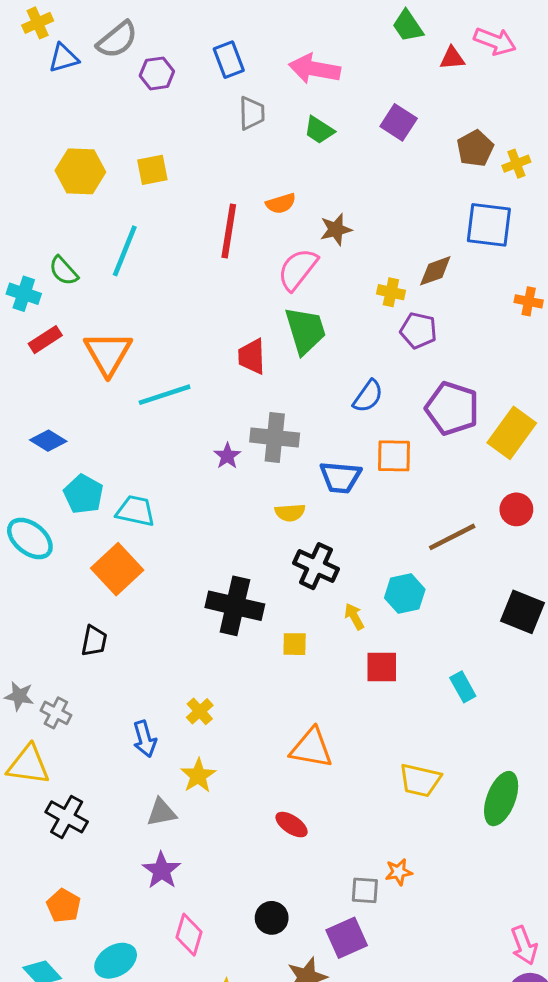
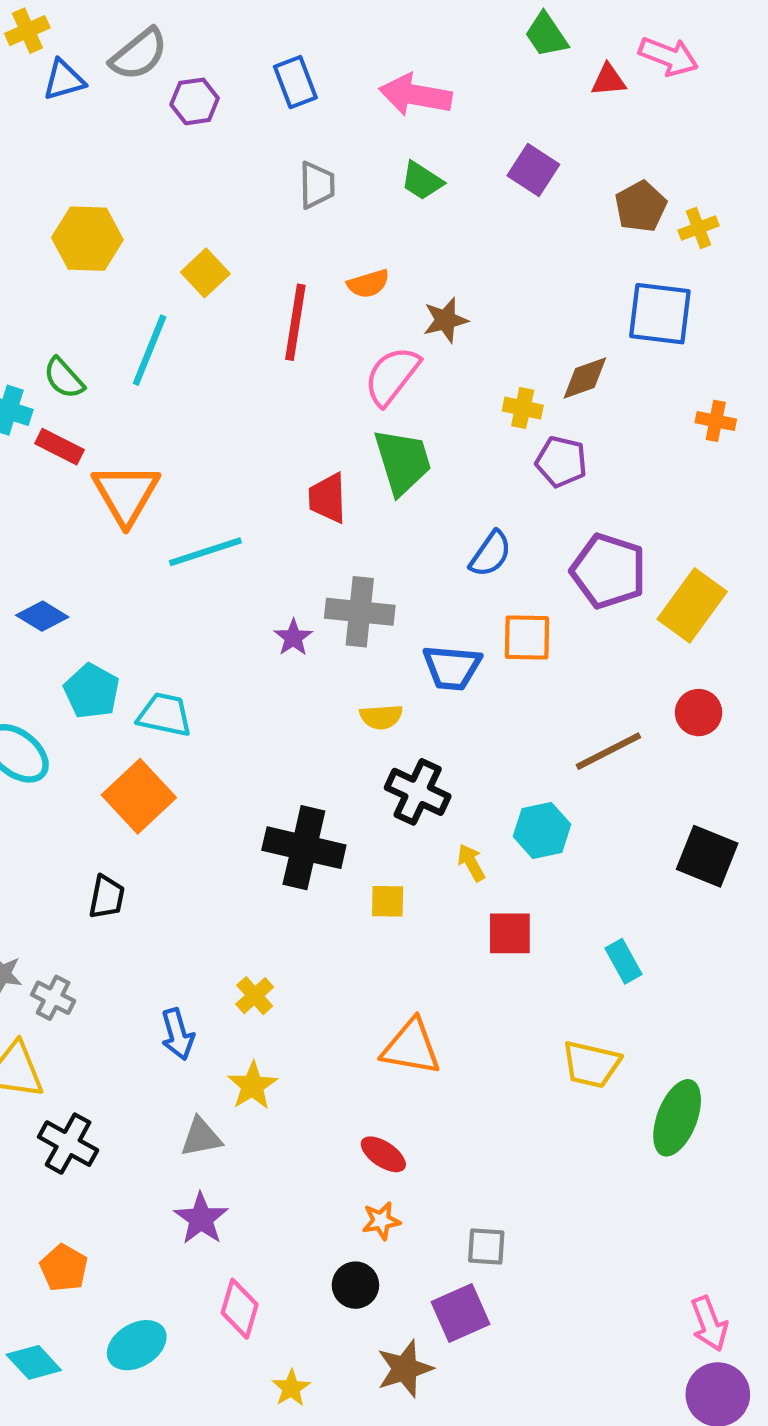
gray trapezoid: (252, 113) -> (317, 185), moved
yellow square: (152, 170) -> (205, 273), moved, turned -32
red rectangle: (45, 340) -> (60, 447), moved, turned 60
yellow trapezoid: (420, 780) -> (591, 1064), moved
orange star: (399, 872) -> (381, 1221), moved

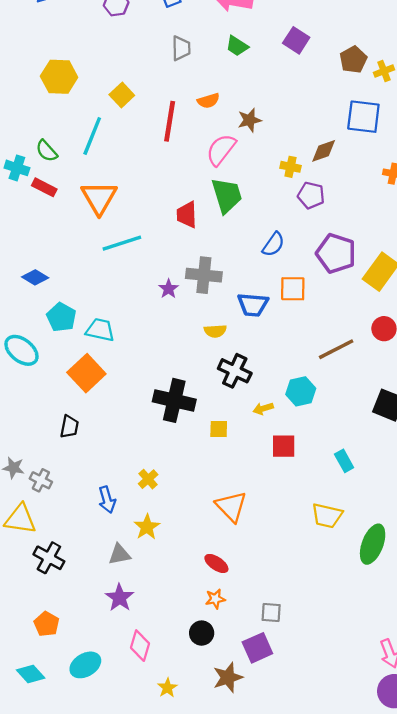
orange triangle: (126, 494) -> (99, 198), moved
yellow arrow: (471, 863) -> (263, 408), turned -78
orange triangle: (411, 1047) -> (231, 506), turned 36

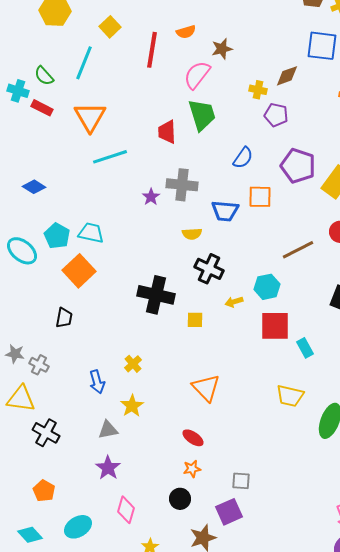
cyan pentagon: (61, 317) -> (57, 236), moved
red square: (284, 446) -> (275, 326), moved, size x1.4

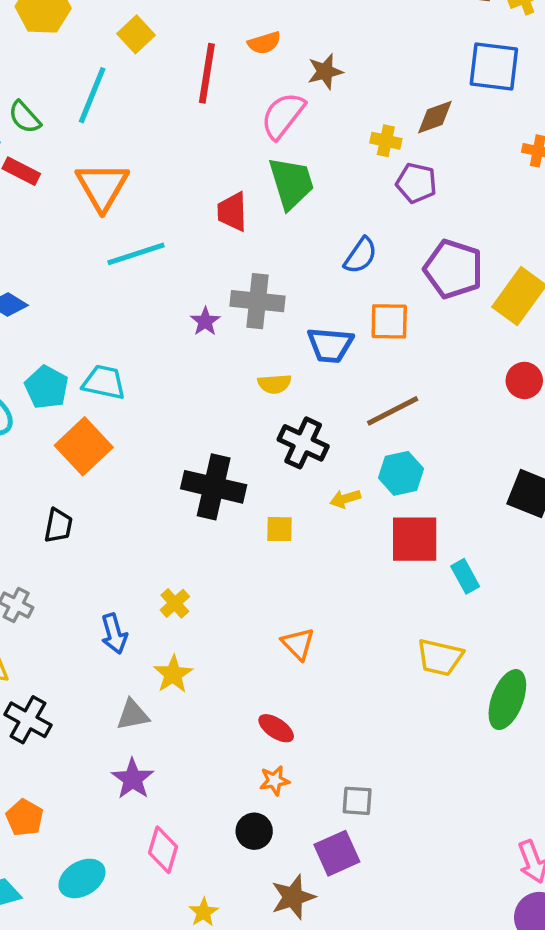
brown line: (298, 250) -> (393, 411), moved
orange triangle: (206, 388) -> (298, 644), size x0.7

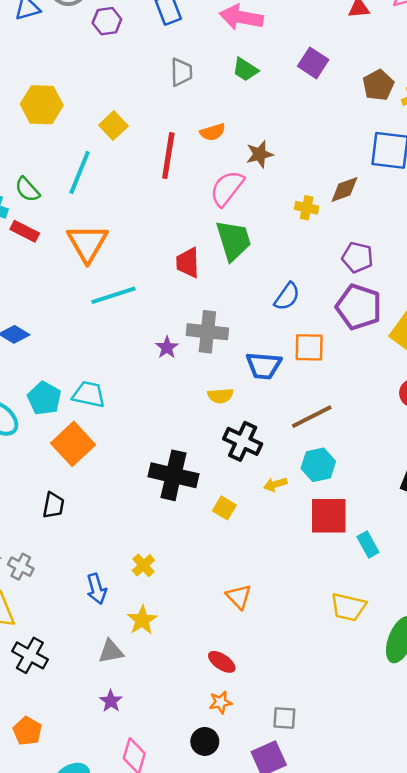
purple pentagon: (416, 183) -> (357, 257), moved
yellow square: (279, 529) -> (224, 508), turned 30
purple star: (133, 779) -> (111, 701), size x0.7

